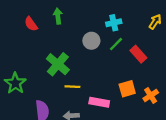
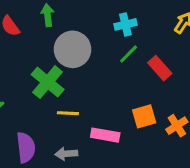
gray circle: (91, 41) -> (73, 49), moved, size x1.5

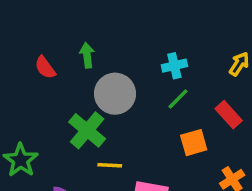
red rectangle: (160, 68) -> (229, 115), moved
orange square: (144, 116) -> (194, 143), moved

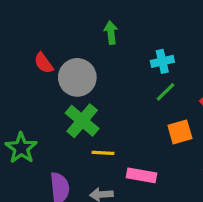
green arrow: (87, 55) -> (111, 33), moved
gray circle: (115, 94) -> (77, 77), moved

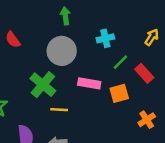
gray circle: (77, 77) -> (62, 51), moved
green line: (166, 92) -> (120, 62), moved
pink rectangle: (141, 175) -> (89, 83), moved

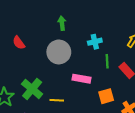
green line: (120, 62) -> (107, 61), turned -48
green cross: (43, 85) -> (32, 89), moved
orange square: (119, 93) -> (106, 96), moved

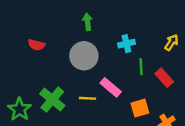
red semicircle: (19, 43) -> (36, 45), turned -40
pink rectangle: (81, 79) -> (111, 87), turned 30
yellow line: (57, 100) -> (88, 98), moved

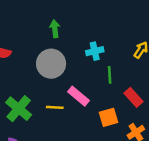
red rectangle: (164, 78) -> (133, 97), moved

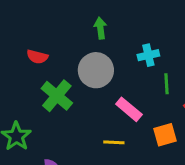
yellow line: (55, 107) -> (114, 142), moved
green cross: (19, 109) -> (57, 96), moved

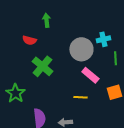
green arrow: (100, 28) -> (46, 20), moved
gray circle: (96, 70) -> (81, 49), moved

